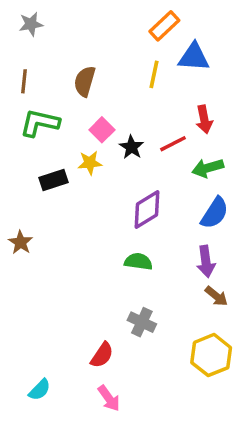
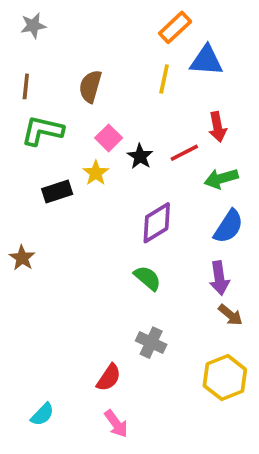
yellow star: (90, 163) -> (96, 173), turned -30
green semicircle: (138, 261) -> (147, 278), turned 32

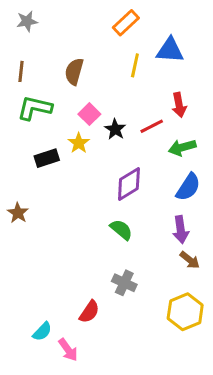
orange rectangle: (175, 27) -> (126, 23), moved
cyan semicircle: (42, 414) -> (42, 332), moved
pink arrow: (116, 424) -> (68, 350), moved

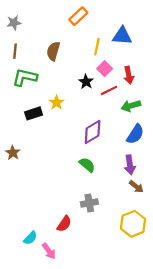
gray star: (27, 21) -> (14, 23), moved
orange rectangle: (126, 23) -> (78, 16), moved
pink square: (89, 114) -> (105, 69), moved
black star: (115, 129) -> (86, 82), moved
gray cross: (124, 283) -> (89, 203), turned -35

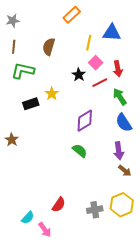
green arrow: (131, 106) -> (120, 97), turned 72
blue semicircle: (135, 134) -> (124, 123), turned 114
gray cross: (89, 203) -> (95, 210), moved

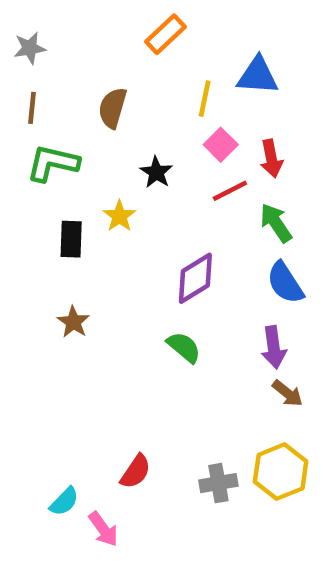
black star: (79, 75) -> (156, 172), moved
black rectangle: (31, 104) -> (71, 239), turned -70
brown star: (12, 140) -> (73, 322), moved

